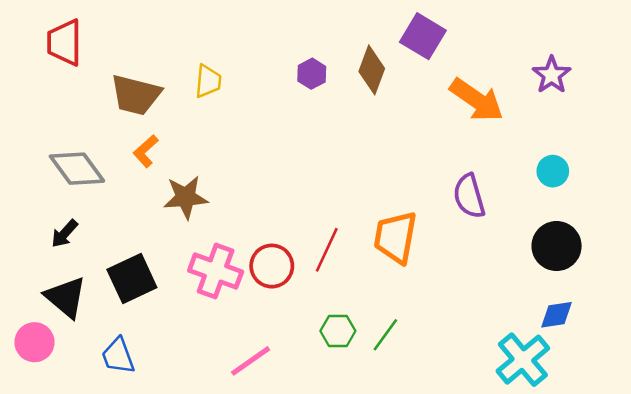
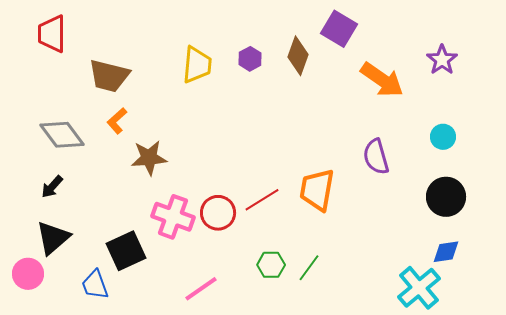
yellow trapezoid: (208, 81) -> (197, 65), moved, size x1.4
red line: (327, 250) -> (262, 200), turned 33
black square: (132, 279) -> (126, 251), moved
black triangle: (66, 297) -> (53, 238), turned 39

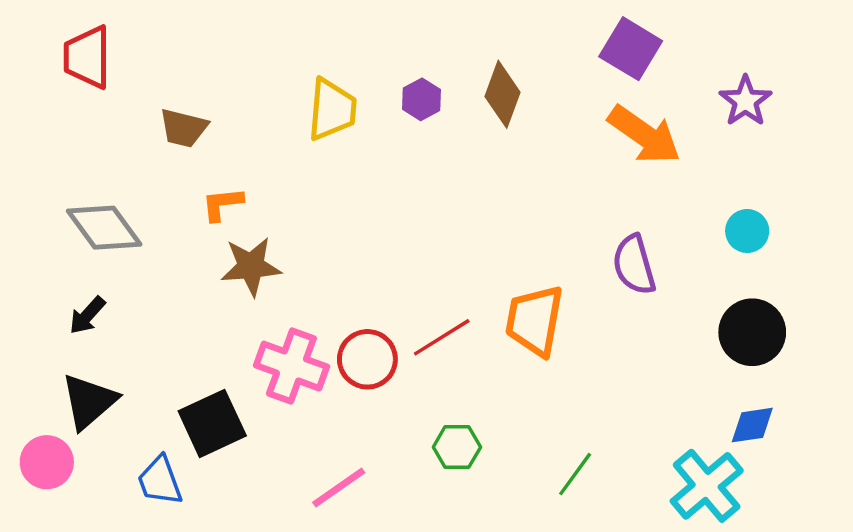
purple square: (339, 29) -> (631, 49), moved
brown trapezoid: (109, 76) -> (183, 128), size x0.7
orange L-shape: (117, 121) -> (222, 204), moved, turned 36
green line: (309, 268) -> (575, 474), moved

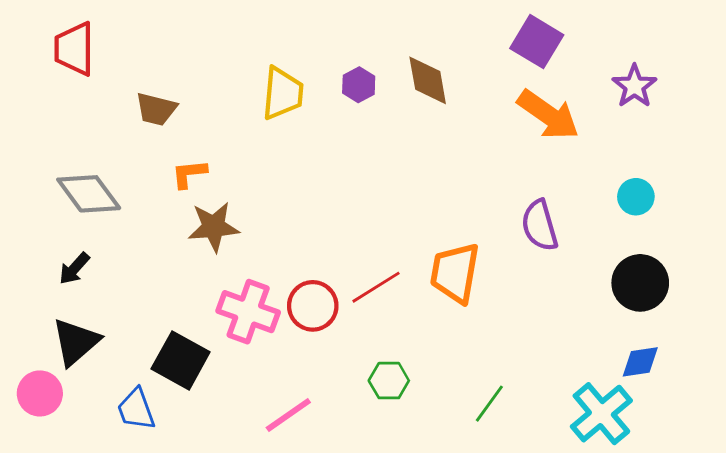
brown diamond: (502, 94) -> (428, 80), turned -30
black square: (212, 423) -> (181, 360), turned -36

